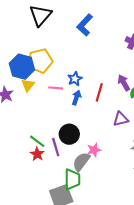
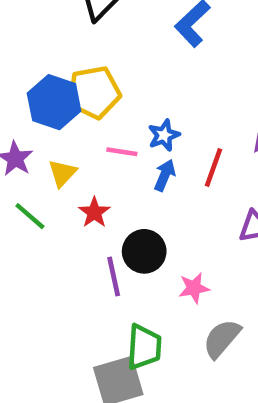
yellow triangle: (28, 85) -> (62, 173), moved
green line: (37, 141) -> (30, 216), moved
red star: (37, 154) -> (94, 212), moved
gray semicircle: (81, 162) -> (222, 339), moved

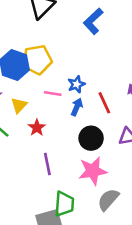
red line: (213, 167) -> (104, 103), turned -45
black circle: (144, 251) -> (91, 138), moved
pink star: (194, 288) -> (93, 171), size x1.6

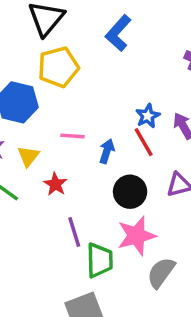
yellow pentagon: (37, 60) -> (58, 67), moved
blue star: (76, 84) -> (148, 116), moved
green trapezoid: (64, 204) -> (100, 260), moved

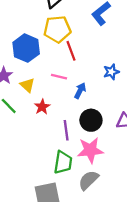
red line: (144, 142) -> (71, 51), moved
yellow triangle: (28, 156) -> (27, 85), turned -35
purple line: (74, 232) -> (66, 130), moved
gray semicircle: (161, 273) -> (88, 180), moved

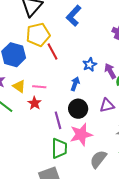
pink line: (59, 77) -> (39, 87), moved
blue arrow: (80, 91) -> (75, 84), moved
gray semicircle: (88, 180) -> (98, 159), moved

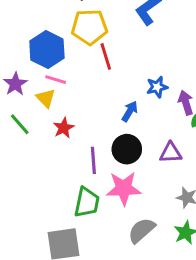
pink line: (39, 87) -> (56, 80), moved

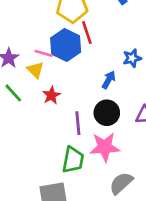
blue hexagon: (47, 49) -> (66, 45), moved

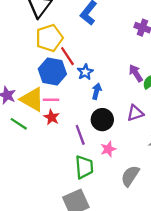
pink line: (44, 53) -> (51, 100), moved
blue star: (132, 58) -> (85, 72), moved
yellow triangle: (35, 70) -> (32, 99), size x1.6
pink star: (105, 147) -> (108, 149), size x0.6

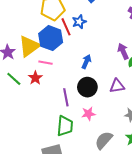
blue star: (85, 72) -> (79, 22), moved
yellow triangle: (32, 99) -> (29, 46), moved, turned 45
red star: (52, 117) -> (35, 78), moved

